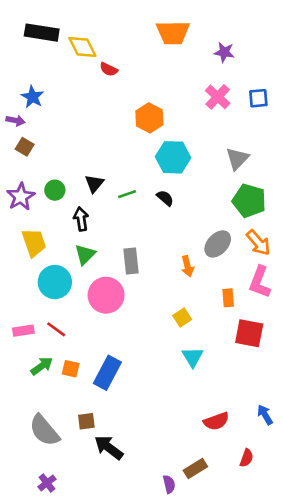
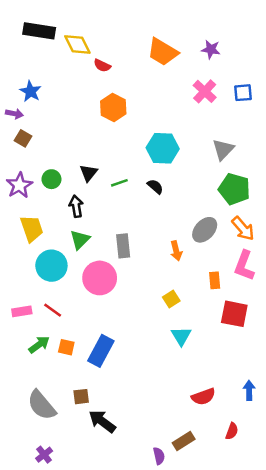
orange trapezoid: (173, 33) -> (163, 52), moved, turned 32
orange hexagon: (149, 118) -> (113, 107), moved
blue arrow: (265, 415) -> (249, 390), turned 30

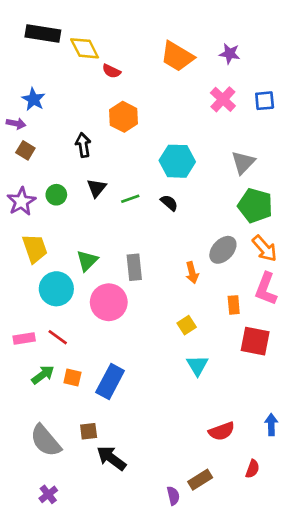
black arrow: (76, 206) -> (83, 145), moved

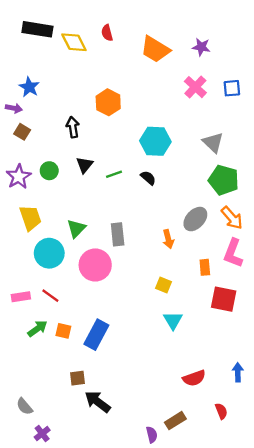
red semicircle: (111, 71) -> (107, 33), moved, turned 49
gray triangle: (243, 162) -> (213, 142), turned -30
yellow square: (187, 325) -> (164, 285), turned -35
gray semicircle: (46, 441) -> (24, 406), moved, size x0.6
red semicircle: (252, 469) -> (221, 411), turned -42

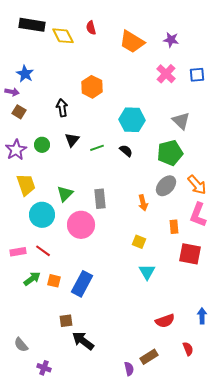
green pentagon: (224, 180) -> (170, 153), moved, turned -30
purple cross: (42, 434) -> (44, 368), moved, turned -32

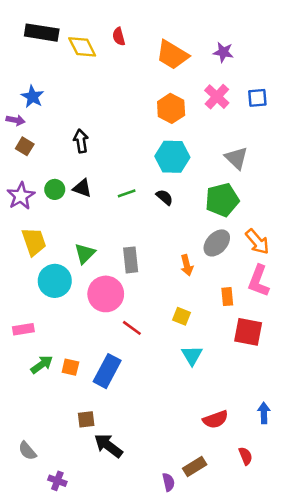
orange hexagon: (92, 87) -> (171, 108), moved
black triangle: (72, 140) -> (82, 188), moved, turned -49
red line: (43, 251) -> (132, 328), moved

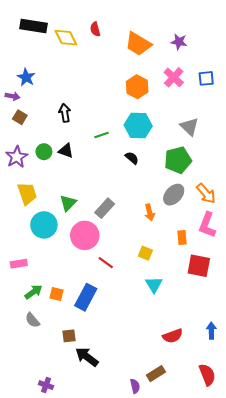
green line: (127, 193) -> (101, 135), moved
gray rectangle: (131, 260) -> (105, 208), turned 48
gray semicircle: (27, 451) -> (32, 320), moved
red semicircle: (246, 456) -> (207, 375), moved, size x1.5

